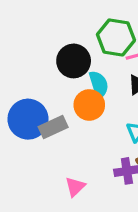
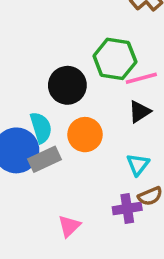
cyan semicircle: (99, 85) -> (41, 128), moved

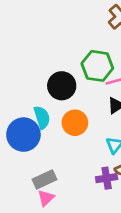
gray rectangle: (44, 159) -> (45, 179), moved
pink triangle: (69, 226) -> (46, 198), moved

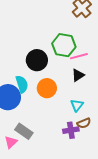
gray rectangle: (45, 179) -> (24, 131), turned 60
pink triangle: (46, 198) -> (11, 142), moved

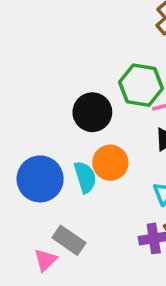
cyan semicircle: (22, 84) -> (85, 177), moved

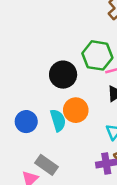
blue circle: (40, 179) -> (26, 122), size x0.7

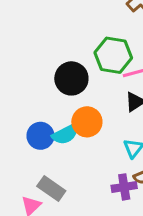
cyan semicircle: (58, 120) -> (65, 134), turned 80
blue circle: (26, 122) -> (40, 136), moved

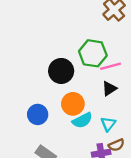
cyan semicircle: (65, 134) -> (82, 120), moved

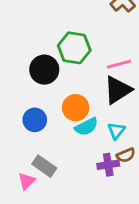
green hexagon: (93, 53) -> (74, 48), moved
black circle: (61, 71) -> (44, 70), moved
black triangle: (109, 89) -> (118, 90), size x1.6

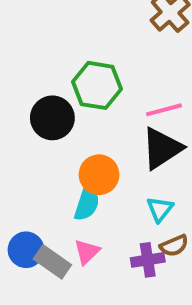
blue circle: (35, 120) -> (26, 250), moved
cyan semicircle: (86, 127) -> (87, 203), moved, turned -45
pink triangle: (27, 181) -> (87, 252), moved

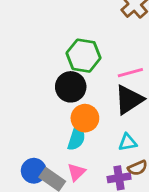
black circle: (52, 118) -> (71, 87), moved
cyan triangle: (160, 209) -> (128, 142), turned 42

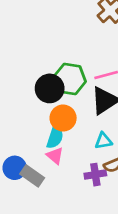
green hexagon: (83, 56) -> (70, 79), moved
pink triangle: (76, 172) -> (55, 156), moved, turned -36

